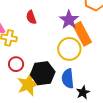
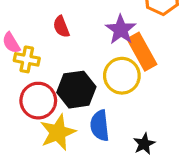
red circle: (16, 64) -> (38, 101), size x1.5
black hexagon: (43, 73) -> (76, 90), moved
blue semicircle: (68, 79) -> (100, 126), moved

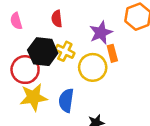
orange rectangle: (142, 52) -> (112, 53), size x0.6
yellow cross: (27, 59) -> (65, 51), moved
black hexagon: (76, 90) -> (43, 52), moved

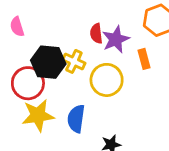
red semicircle: (57, 19) -> (96, 33), moved
orange rectangle: (112, 53) -> (144, 59), moved

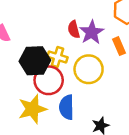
red circle: (28, 83) -> (49, 80), moved

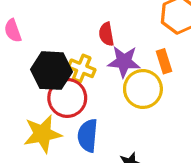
purple star: (92, 32) -> (124, 62), moved, turned 30
yellow circle: (89, 69) -> (143, 89), moved

